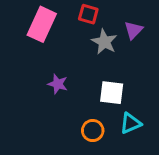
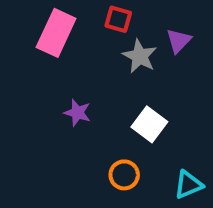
white square: (112, 93) -> (149, 124), turned 30
cyan triangle: (131, 123) -> (188, 185), moved

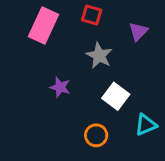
gray star: (140, 56) -> (99, 56), moved
cyan triangle: (188, 185) -> (146, 125), moved

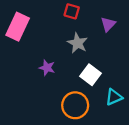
pink rectangle: (43, 25) -> (18, 27), moved
orange circle: (96, 135) -> (75, 105), size x1.5

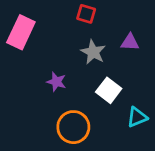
purple triangle: (108, 24) -> (130, 42), moved, turned 49
orange circle: (75, 105) -> (73, 127), moved

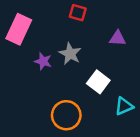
gray star: (93, 52) -> (70, 54), moved
purple star: (56, 82) -> (43, 61), moved

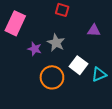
cyan triangle: (124, 106) -> (99, 74), moved
orange circle: (66, 115) -> (52, 77), moved

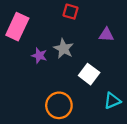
cyan triangle: (99, 74) -> (112, 101), moved
orange circle: (52, 77) -> (59, 105), moved

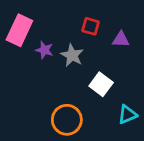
red square: (71, 12) -> (91, 26), moved
purple star: (39, 56) -> (44, 50), moved

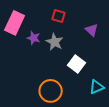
red square: (91, 26) -> (59, 16), moved
purple triangle: (121, 39) -> (92, 30), turned 40

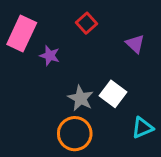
red square: (59, 16) -> (86, 23), turned 32
gray star: (55, 42) -> (81, 98), moved

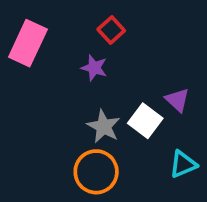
purple triangle: (135, 44) -> (177, 100), moved
purple star: (50, 56) -> (94, 68), moved

